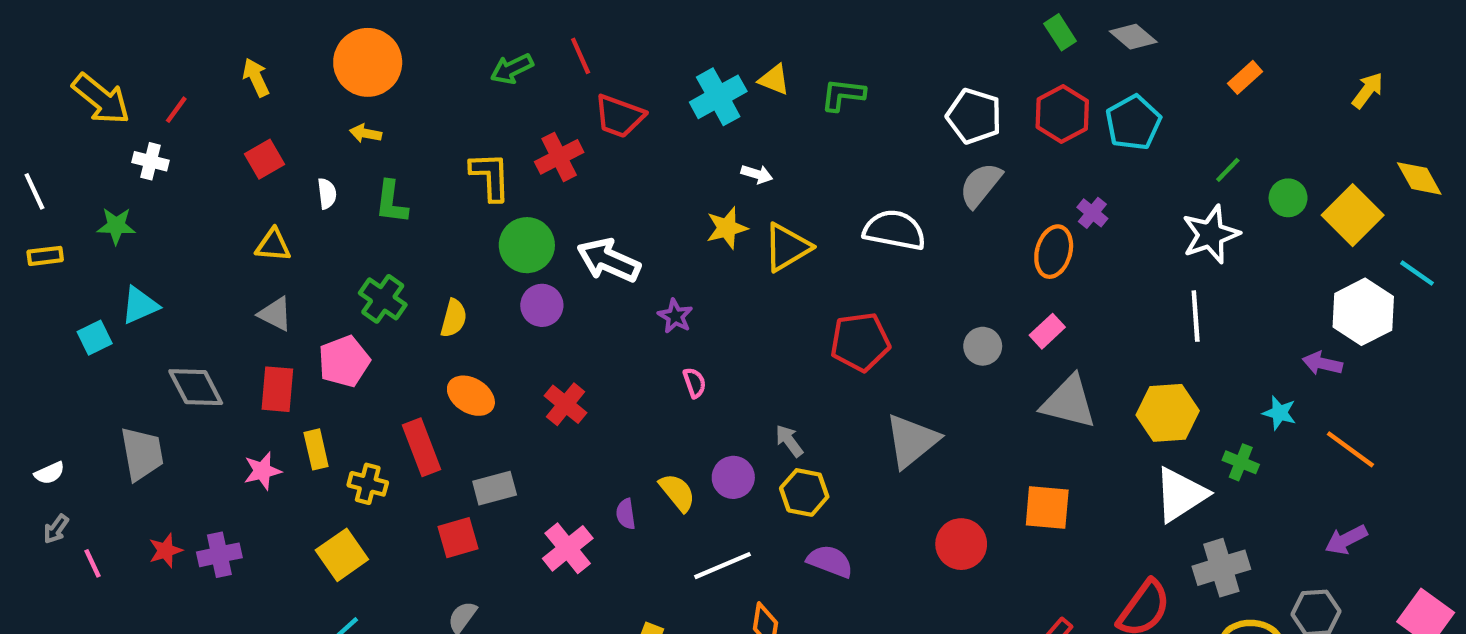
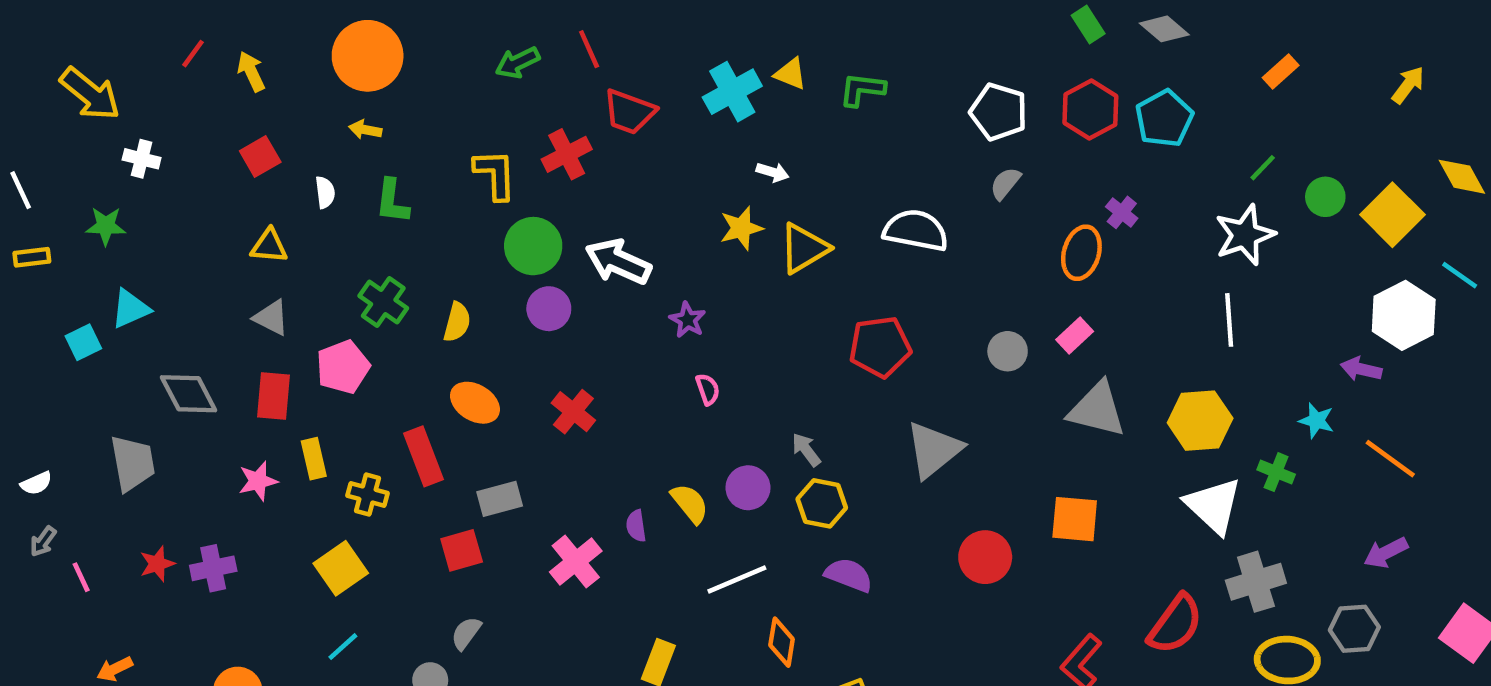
red line: (176, 110) -> (193, 54), moved
gray semicircle: (981, 185) -> (1005, 183), size x0.7
white triangle: (1181, 495) -> (1213, 506), turned -44

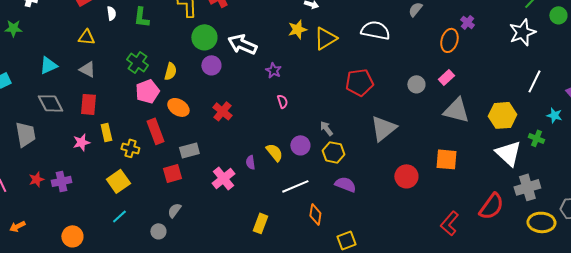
cyan triangle: (130, 309) -> (48, 65), moved
white line: (1229, 320) -> (534, 81), moved, turned 30
pink pentagon: (343, 367) -> (147, 91), moved

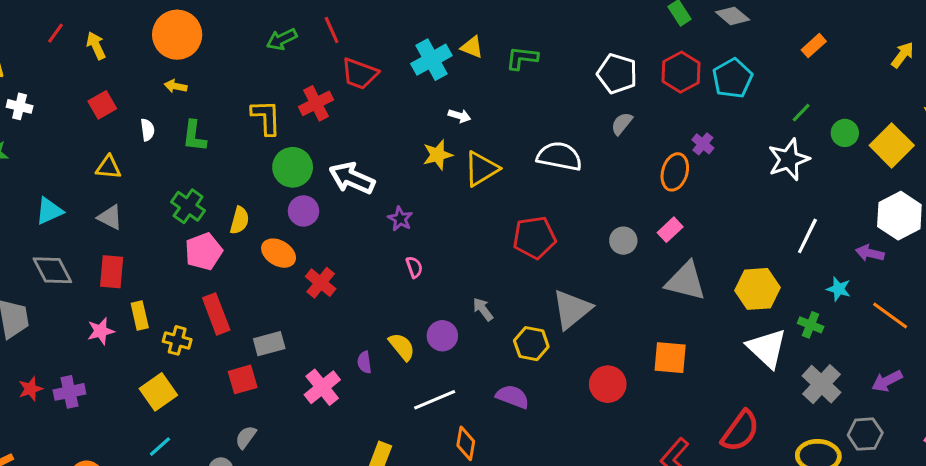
orange ellipse: (178, 107) -> (279, 253), moved
yellow hexagon: (333, 152) -> (531, 344), moved
gray cross: (527, 187) -> (821, 384), moved, turned -30

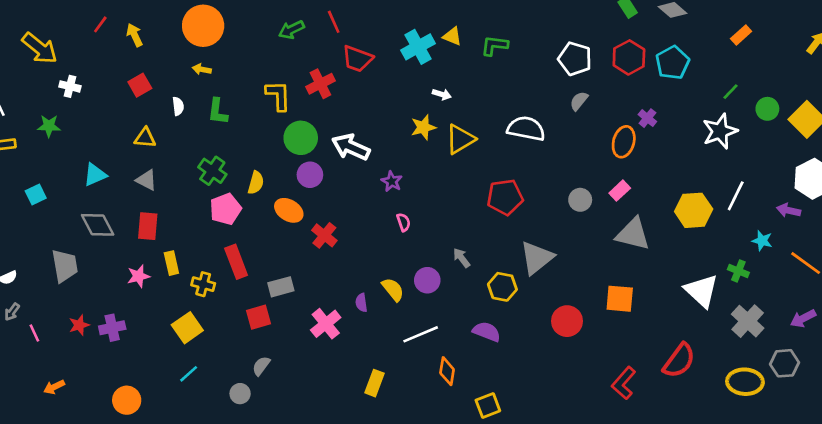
yellow hexagon: (757, 289) -> (694, 210), moved

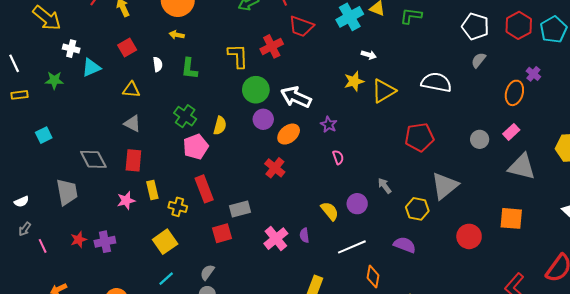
cyan triangle: (95, 175) -> (91, 68), moved
orange ellipse: (289, 210) -> (289, 134), moved, turned -70
purple semicircle: (361, 303) -> (304, 235), moved
gray semicircle: (261, 366) -> (207, 272), moved

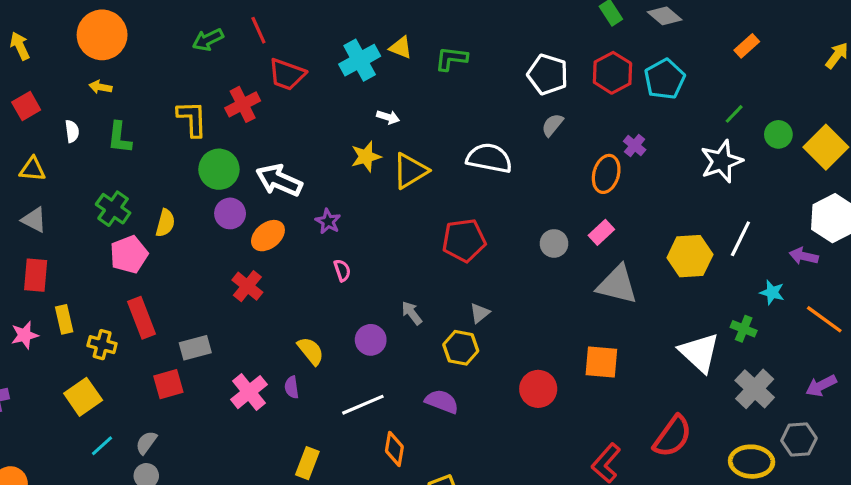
gray triangle: (445, 186) -> (480, 313), moved, size x0.5
yellow semicircle: (330, 211) -> (311, 351), moved
cyan line: (166, 279) -> (102, 446), moved

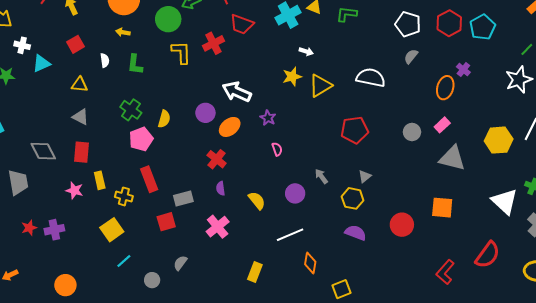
green circle: (219, 169) -> (168, 19), moved
pink star: (25, 335) -> (75, 190), turned 30
purple semicircle: (292, 387) -> (221, 188), moved
purple semicircle: (442, 402) -> (356, 233), moved
gray semicircle: (146, 443) -> (180, 263), moved

